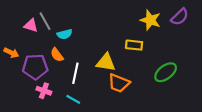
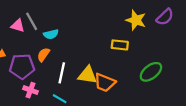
orange semicircle: (57, 55) -> (43, 55), turned 72
yellow triangle: (106, 62) -> (88, 75), moved

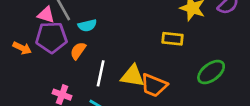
purple pentagon: (22, 66) -> (51, 37), moved

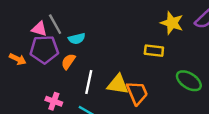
green ellipse: (211, 72) -> (189, 81), turned 70
orange trapezoid: (154, 85) -> (137, 93), turned -135

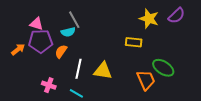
gray line: (55, 24) -> (74, 20), moved
orange arrow: (18, 59) -> (18, 49), turned -64
orange trapezoid: (137, 93) -> (146, 80), moved

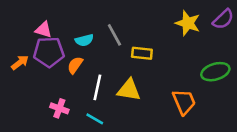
gray line: (74, 20) -> (114, 35), moved
yellow rectangle: (134, 42) -> (142, 53), moved
green ellipse: (163, 68) -> (215, 72), moved, turned -50

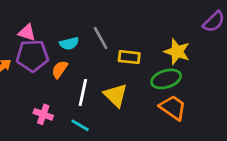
yellow star: (188, 23) -> (177, 52), moved
green ellipse: (215, 72) -> (166, 79), moved
yellow triangle: (129, 90) -> (116, 95), turned 35
orange trapezoid: (184, 102) -> (173, 108), turned -32

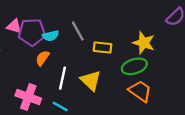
purple pentagon: (32, 56) -> (32, 32), moved
pink cross: (43, 114) -> (28, 97), size x1.5

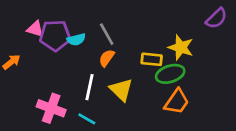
yellow rectangle: (103, 47) -> (152, 59), moved
orange semicircle: (42, 58) -> (107, 58), moved
orange trapezoid: (140, 91) -> (177, 102), turned 90

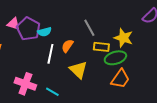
gray line: (107, 34) -> (89, 28), moved
purple pentagon: (55, 36) -> (28, 29), turned 30
white line: (89, 87) -> (50, 54), moved

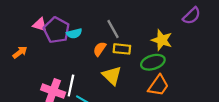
gray line: (89, 28) -> (113, 29), moved
yellow rectangle: (101, 47) -> (122, 49), moved
white line: (50, 54) -> (71, 85), moved

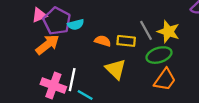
pink triangle: (40, 25) -> (39, 15), turned -40
gray line: (113, 29) -> (146, 30), moved
orange semicircle: (100, 49) -> (103, 41), turned 72
orange arrow: (20, 52) -> (48, 44), moved, size x1.5

